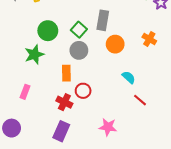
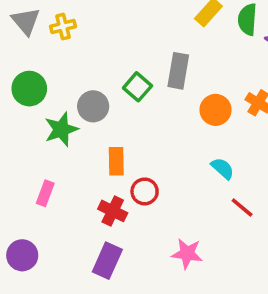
green circle: (48, 31) -> (29, 89), moved
orange circle: (115, 44) -> (216, 110), moved
gray circle: (79, 50) -> (93, 106), moved

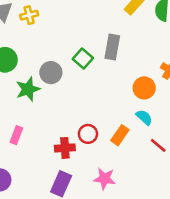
orange circle: (216, 110) -> (144, 88), moved
orange rectangle: (116, 161) -> (120, 135), moved, turned 36
red cross: (113, 211) -> (65, 148), turned -30
pink star: (187, 254) -> (105, 179), moved

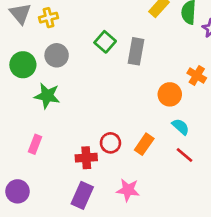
green square: (83, 59) -> (105, 42), moved
gray circle: (51, 73) -> (57, 55), moved
green star: (28, 89) -> (47, 96), turned 30
cyan semicircle: (144, 117) -> (181, 127), moved

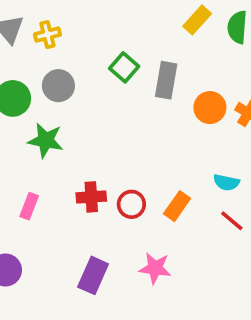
orange circle: (170, 94) -> (210, 108), moved
cyan semicircle: (181, 127) -> (226, 182), turned 150
red cross: (86, 158) -> (91, 197), moved

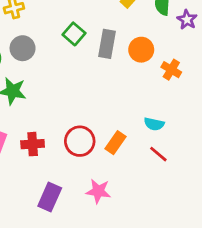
orange circle: (210, 108) -> (141, 50), moved
red cross: (91, 197) -> (33, 144), moved
red circle: (131, 204) -> (80, 141), size x1.4

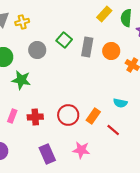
gray circle: (23, 48) -> (37, 50), moved
red line: (158, 154) -> (113, 130), moved
purple rectangle: (50, 197) -> (47, 154), turned -48

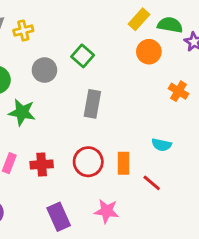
green semicircle: (126, 18) -> (170, 25), turned 96
gray rectangle: (87, 47) -> (92, 104), moved
orange circle: (111, 51) -> (149, 52), moved
orange rectangle: (93, 116) -> (123, 163), turned -35

